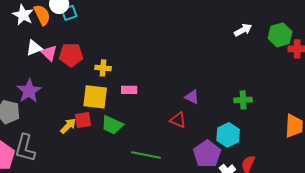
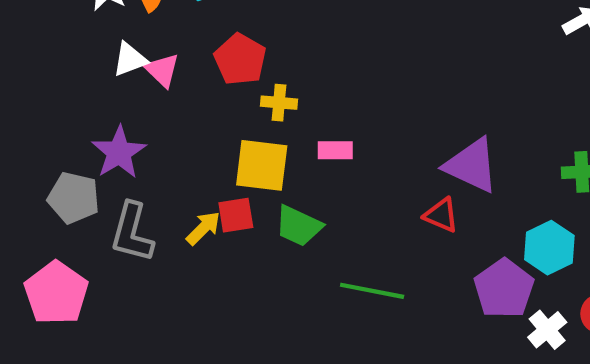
red pentagon: (71, 55) -> (240, 59), moved, turned 30
purple triangle: (192, 97) -> (472, 165), size x1.8
gray L-shape: (25, 148) -> (132, 232), moved

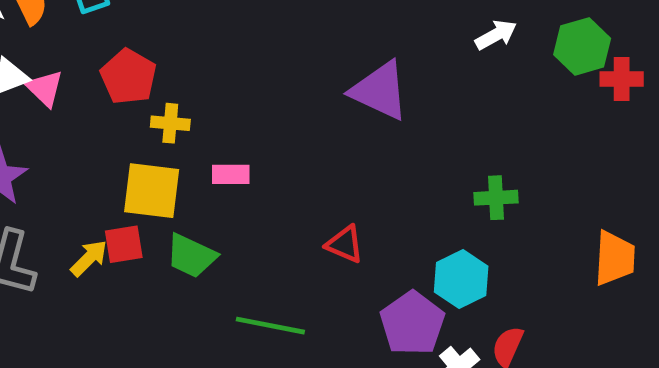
purple triangle: (472, 165) -> (380, 91), moved

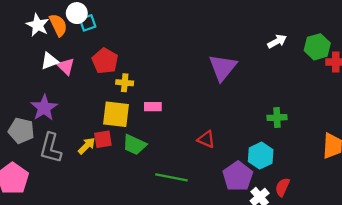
purple triangle: (380, 91) -> (223, 67), turned 44

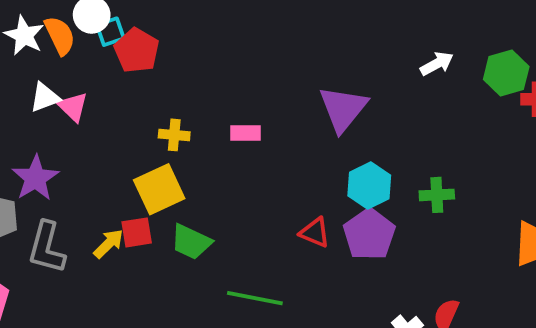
red pentagon: (105, 61) -> (137, 50), moved
pink rectangle: (153, 107) -> (245, 133), moved
yellow square: (116, 114) -> (159, 189), turned -32
cyan hexagon: (261, 156) -> (369, 186), moved
purple pentagon: (238, 176) -> (369, 234), moved

